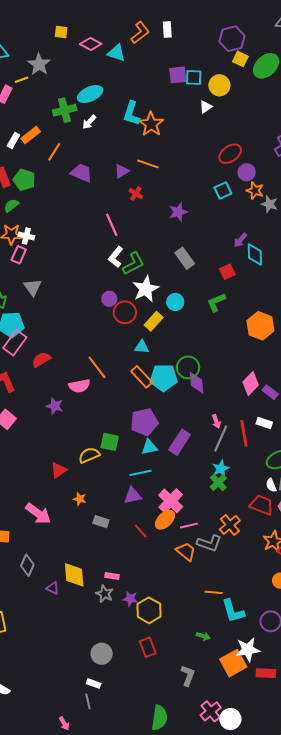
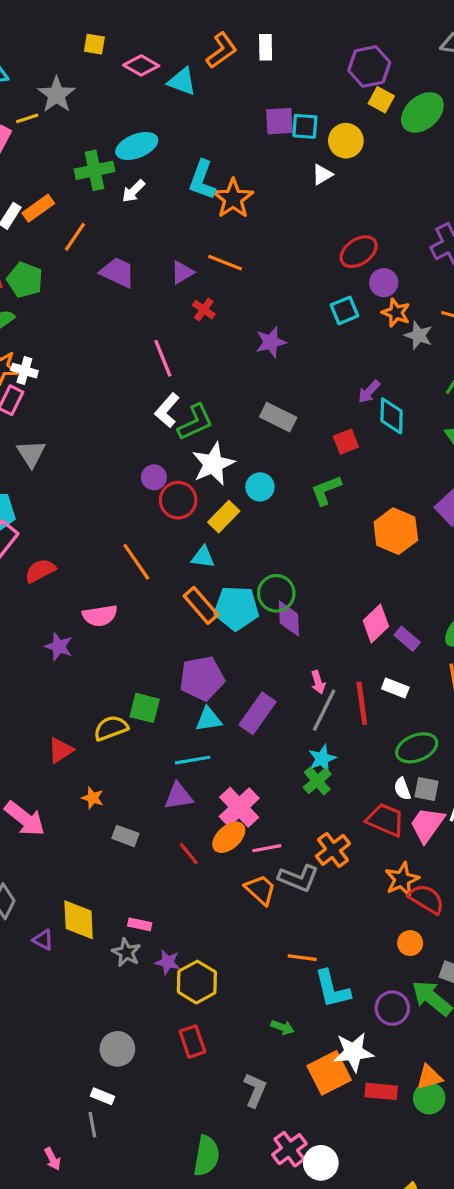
gray rectangle: (185, 258) -> (278, 417), turned -30
orange line: (97, 367) -> (136, 562), moved

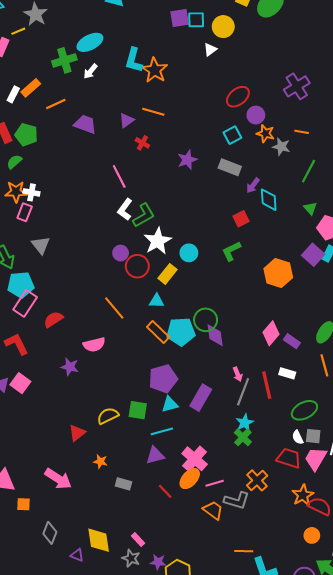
orange line: (75, 237) -> (56, 104), turned 36
gray rectangle: (278, 417) -> (230, 167), moved
green square: (145, 708) -> (138, 410), moved
pink rectangle: (140, 924) -> (138, 540), turned 40

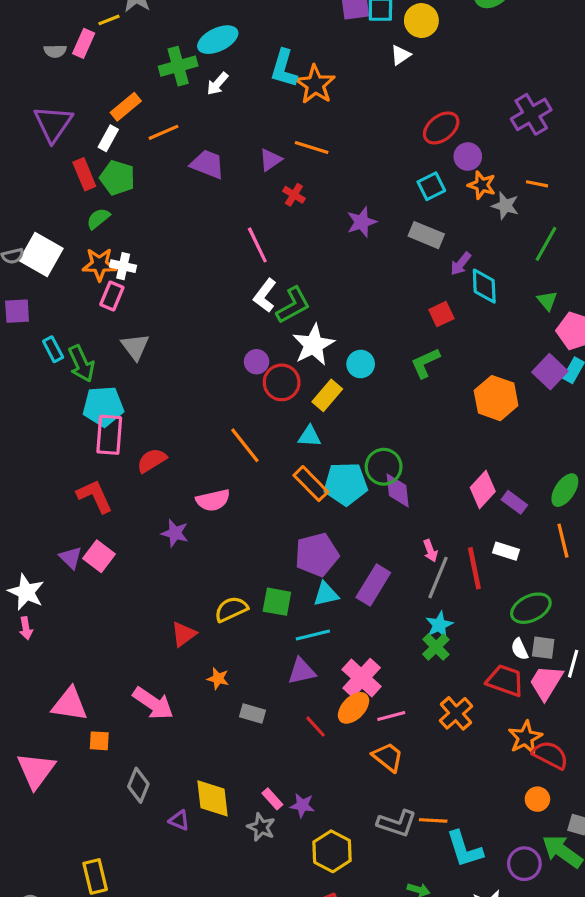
white rectangle: (13, 94) -> (108, 138), moved
pink rectangle: (25, 303) -> (109, 435), turned -30
gray L-shape: (237, 501) -> (397, 823), moved
purple star: (158, 562) -> (302, 805), moved

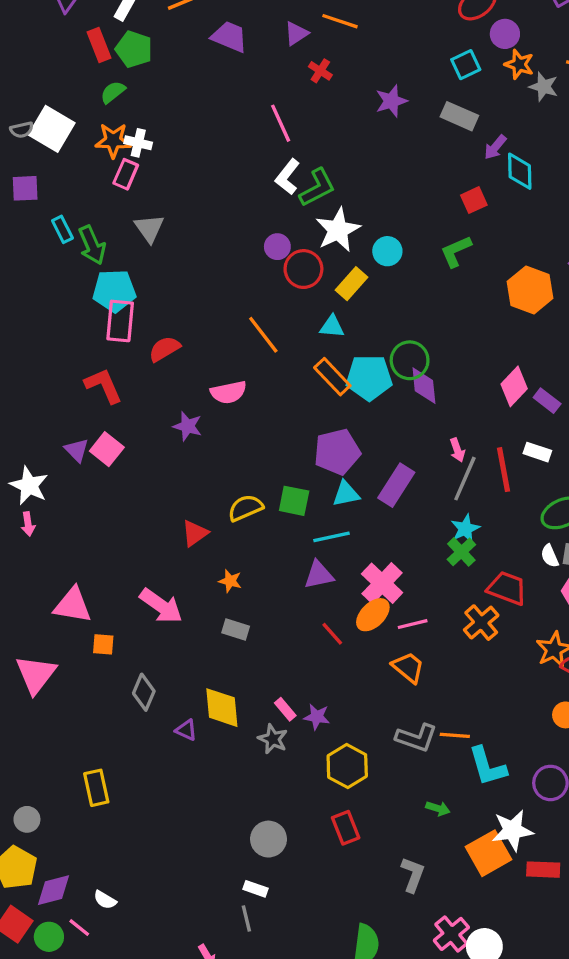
red trapezoid: (505, 681) -> (507, 588), moved
gray rectangle: (252, 714) -> (236, 629), moved

